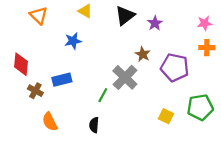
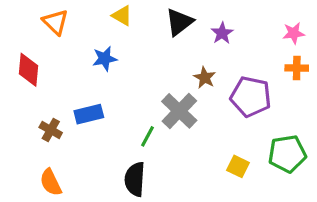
red diamond: (21, 64) -> (29, 70), moved
orange semicircle: (50, 122) -> (51, 182), moved
black semicircle: (94, 125) -> (135, 179), size x1.5

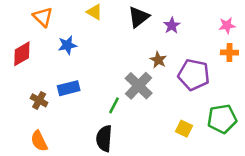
blue star: (105, 59) -> (67, 45), moved
red diamond: (29, 70) -> (22, 54), turned 55

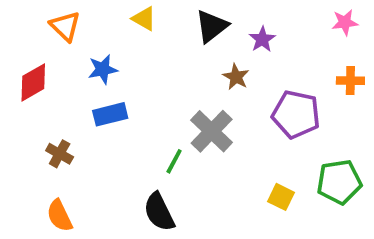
pink star: (227, 26) -> (345, 22), moved
brown star: (158, 60) -> (236, 77), moved
blue rectangle: (69, 88) -> (110, 114), moved
black semicircle: (104, 139) -> (159, 212), turned -30

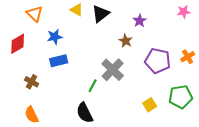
black triangle: (212, 26) -> (101, 14), moved
orange cross: (350, 81) -> (188, 57), moved, turned -32
yellow square: (281, 197) -> (150, 105), turned 32

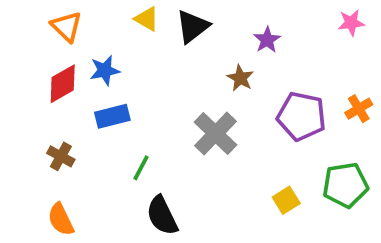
red diamond: (18, 44) -> (63, 84), moved
green line: (93, 86) -> (141, 168), moved

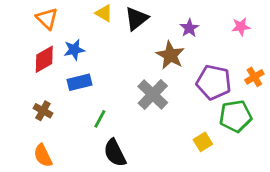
pink star: (351, 23) -> (241, 27), moved
brown star: (240, 78) -> (170, 55), size x1.5
green pentagon: (345, 185) -> (235, 116), moved

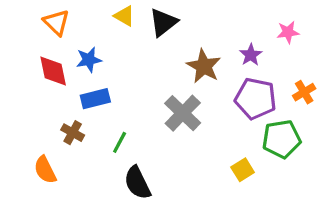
purple star: (189, 28) -> (251, 55), moved
red diamond: (44, 59) -> (53, 71), turned -72
brown cross: (43, 111) -> (73, 133), moved
orange semicircle: (43, 155) -> (45, 170), moved

